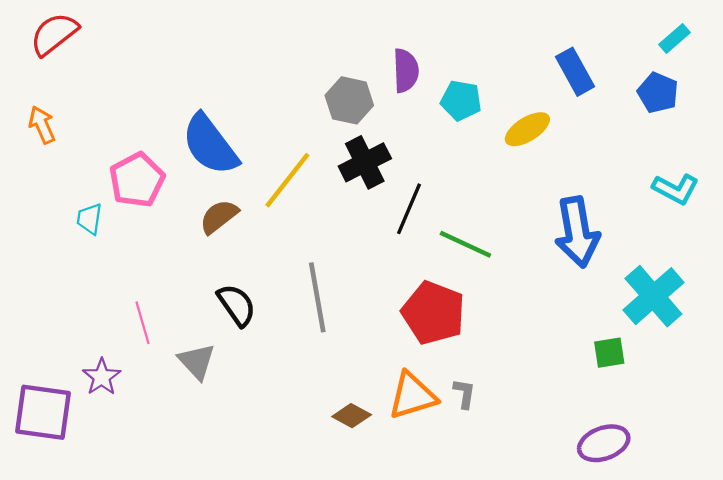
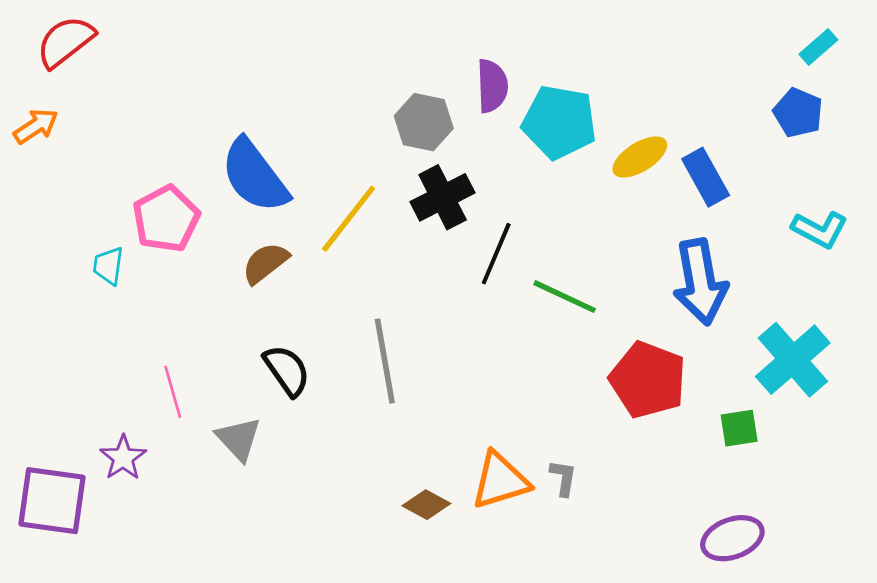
blue rectangle: (575, 72) -> (706, 177), moved
cyan pentagon: (461, 100) -> (559, 122), size x1.5
orange arrow: (42, 125) -> (36, 126), moved, turned 81
red pentagon: (433, 313) -> (648, 380), moved

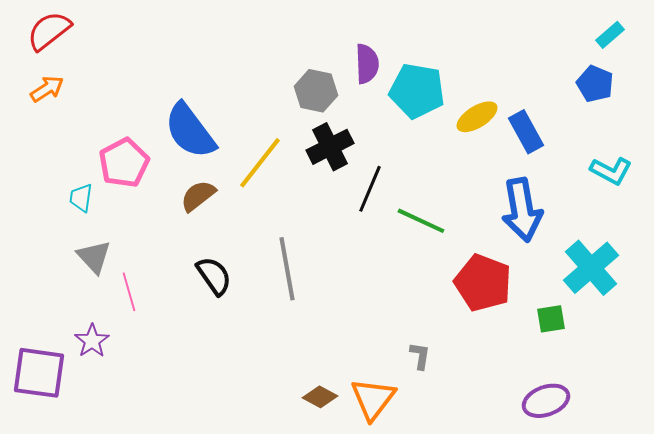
orange arrow: (36, 126) -> (47, 89), moved
gray triangle: (239, 439) -> (94, 257), moved
orange triangle: (500, 480) -> (373, 399), moved, turned -36
brown diamond: (426, 505) -> (320, 397), moved

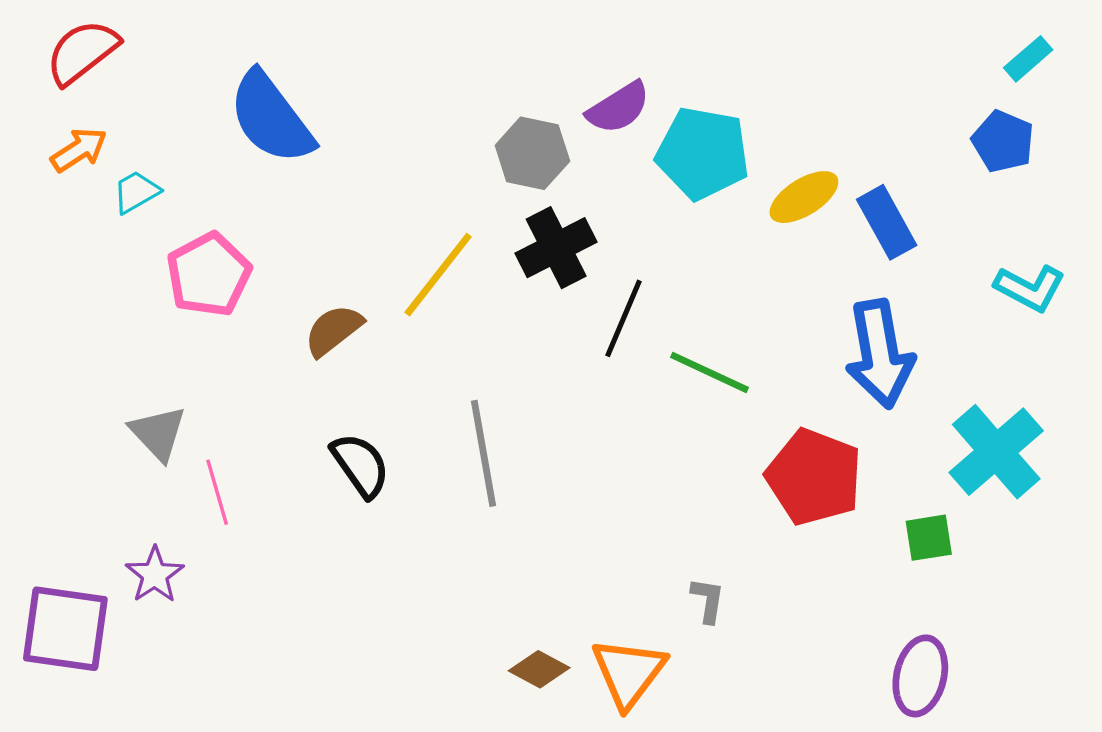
purple semicircle: (367, 64) -> (618, 108), turned 60
blue semicircle: (190, 131) -> (271, 118), moved
cyan trapezoid: (81, 198) -> (136, 192), moved, turned 52
purple ellipse: (546, 401) -> (920, 676), turned -57

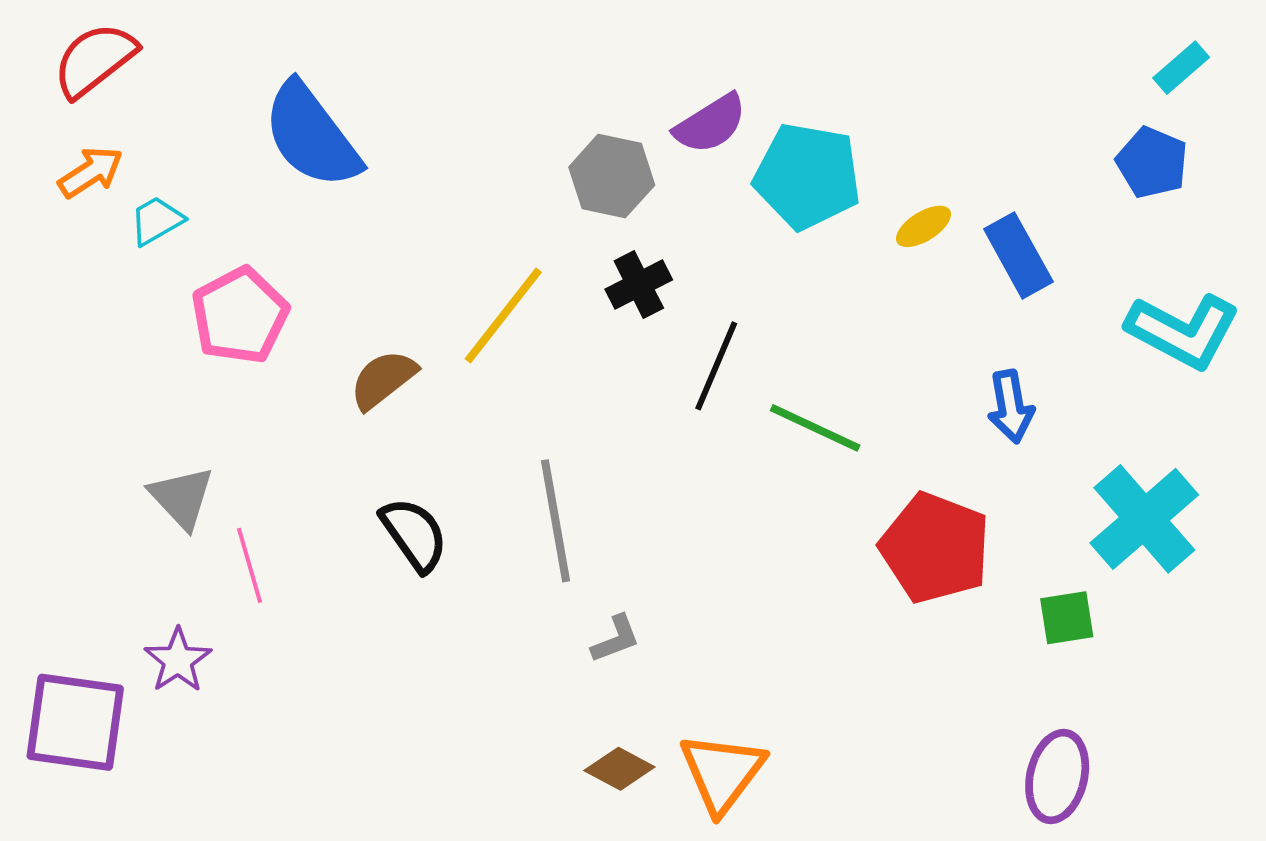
yellow ellipse: (804, 197) -> (924, 226), size x0.7
black cross: (556, 248) -> (639, 285), size x0.7
cyan L-shape: (1030, 288) -> (1183, 331), size x1.4
blue arrow: (880, 354) -> (1011, 407), size x0.6
gray L-shape: (708, 600) -> (616, 639), moved, turned 60

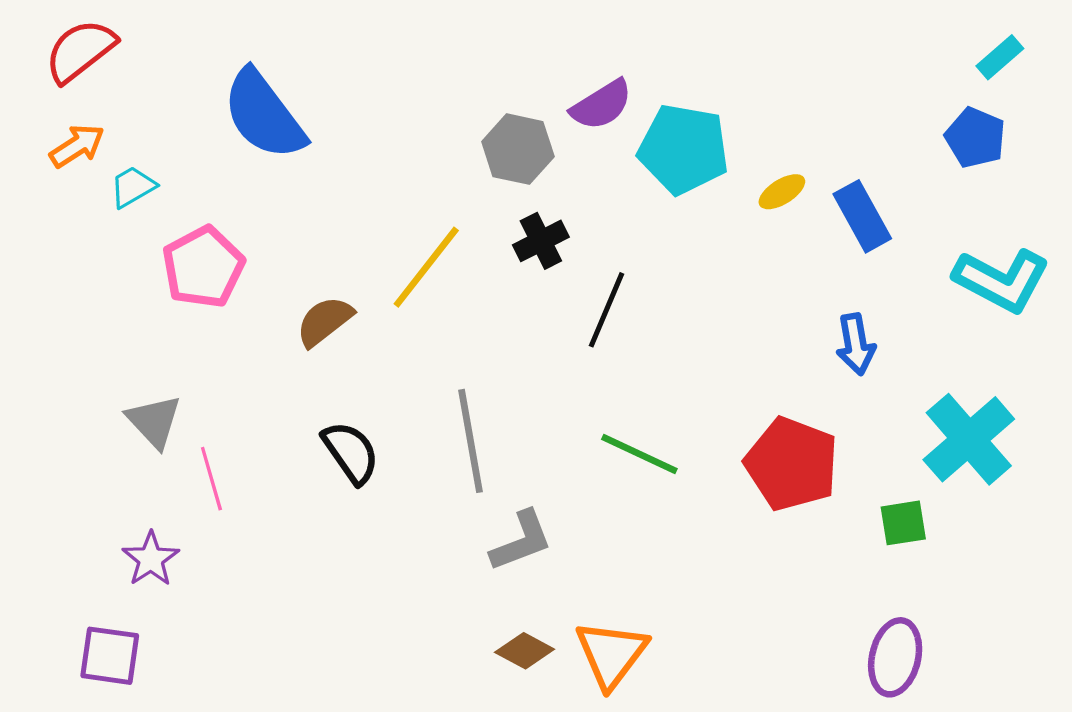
green line: (815, 428) -> (639, 454), moved
gray L-shape: (616, 639) -> (521, 541), size x1.5
purple square: (75, 722) -> (110, 656), moved, size x0.7

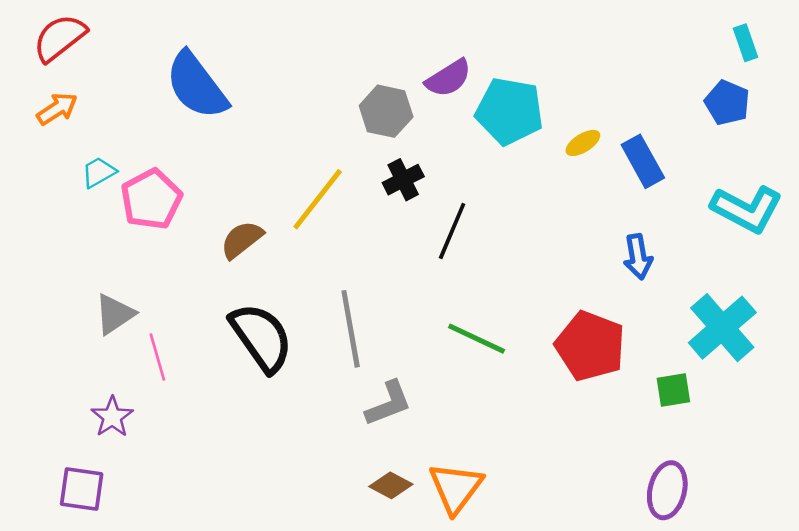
cyan rectangle: (1000, 57) -> (746, 43), turned -68
cyan trapezoid: (133, 187) -> (99, 172), moved
gray triangle: (154, 421) -> (115, 314), turned 39
black semicircle: (351, 452) -> (261, 337), size x1.5

